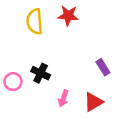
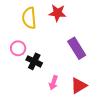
purple rectangle: (103, 67) -> (77, 48), moved, size x1.5
pink circle: (13, 82) -> (18, 48), moved

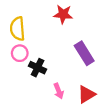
yellow semicircle: (29, 18) -> (18, 29), moved
pink arrow: (53, 83) -> (59, 91), turned -40

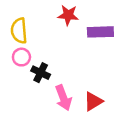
purple rectangle: (84, 53) -> (100, 32), moved, turned -60
pink arrow: (59, 91) -> (63, 98), size x1.5

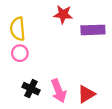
black cross: (41, 73) -> (31, 89), moved

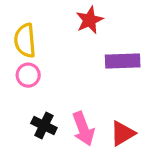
red star: (63, 14) -> (90, 20), turned -30
purple rectangle: (93, 30) -> (123, 61), moved

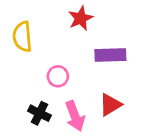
pink circle: (28, 75) -> (58, 76), moved
red triangle: (123, 133) -> (110, 105), moved

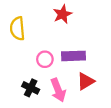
purple rectangle: (110, 55) -> (74, 56), moved

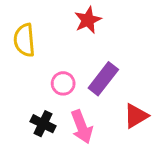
purple rectangle: (74, 56) -> (103, 79), turned -50
red triangle: (86, 81) -> (136, 116), moved

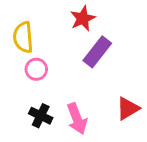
purple rectangle: (103, 79) -> (97, 52), moved
pink circle: (63, 83) -> (36, 69), moved

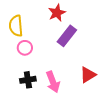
black cross: (41, 116) -> (28, 80), turned -35

